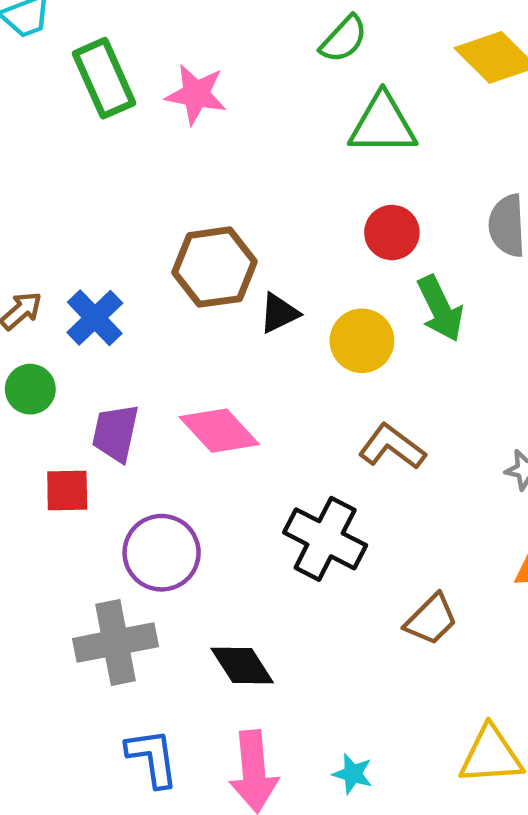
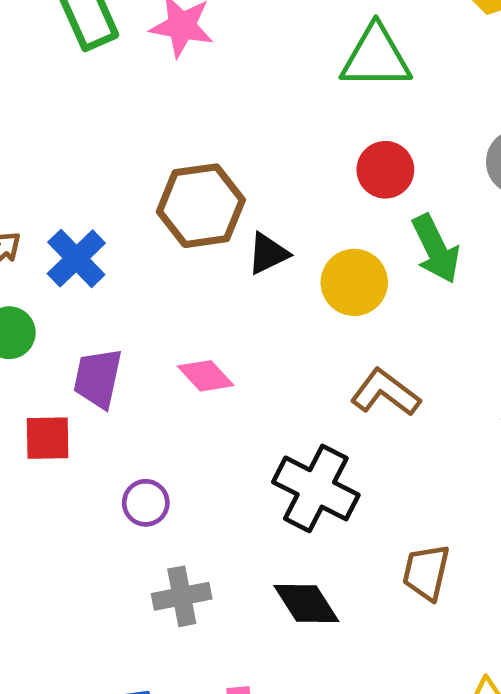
pink diamond: (219, 431) -> (206, 376), size x0.7
purple circle: (162, 553) -> (146, 503), size x0.6
brown trapezoid: (431, 619) -> (426, 572), turned 148
gray cross: (116, 643) -> (182, 596), moved, size x0.7
black diamond: (242, 666) -> (306, 603), moved

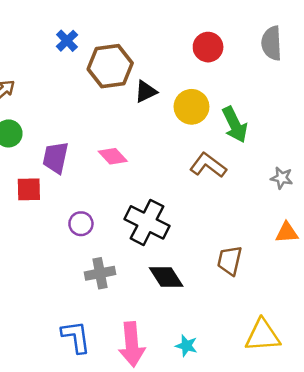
green arrow: (436, 249) -> (235, 125), moved
blue cross: (76, 258) -> (67, 41), moved, size x0.7
black cross: (316, 488) -> (147, 222), moved

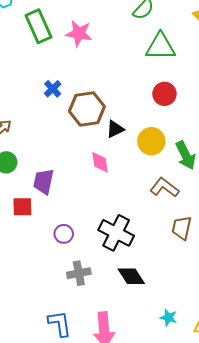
pink diamond: (113, 156) -> (100, 162), moved, turned 35
brown trapezoid: (230, 261) -> (182, 228), moved
cyan star: (186, 346) -> (169, 318), moved

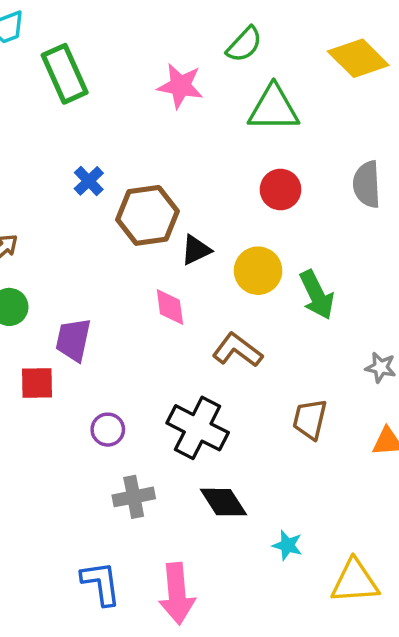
pink star: (79, 33) -> (180, 86), moved
brown L-shape: (164, 188) -> (237, 350), moved
cyan star: (169, 318) -> (287, 545), moved

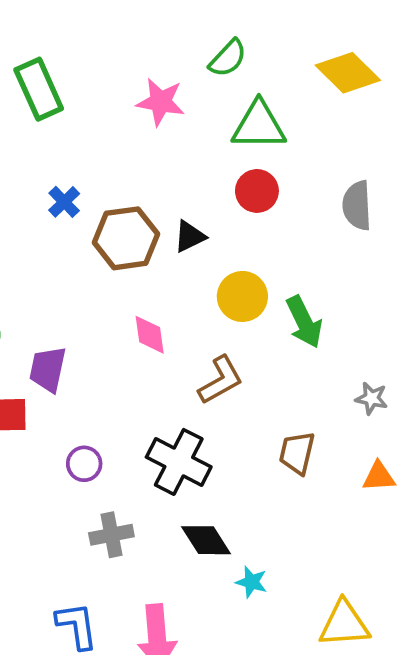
red circle: (280, 190) -> (257, 191), moved
black triangle: (196, 250) -> (190, 236), moved
brown L-shape: (237, 350) -> (221, 380), turned 114
cyan star: (287, 545) -> (251, 582), moved

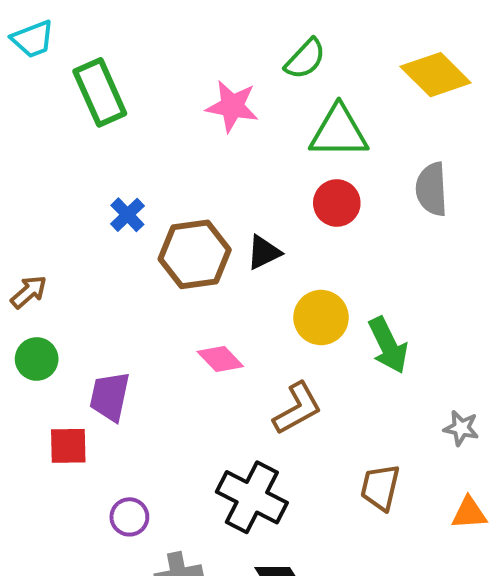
gray semicircle: (357, 206) -> (432, 189), moved
pink diamond: (150, 335) -> (220, 359), turned -36
purple circle: (84, 464) -> (129, 517), moved

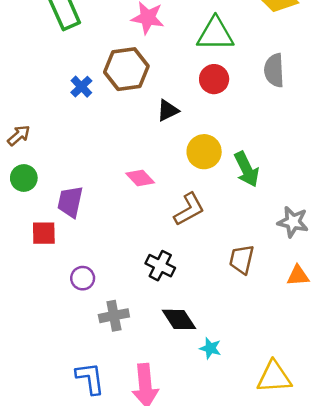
brown hexagon: (195, 254) -> (126, 69), moved
gray star: (461, 428) -> (293, 222), size x1.4
black cross: (252, 497) -> (160, 266), size x0.7

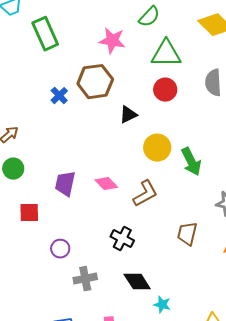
pink diamond: (140, 178) -> (106, 184), moved
purple trapezoid: (70, 202) -> (65, 184), moved

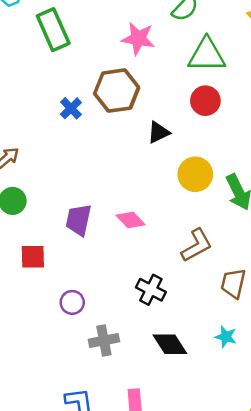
brown L-shape: (145, 194) -> (197, 245), moved
cyan star: (162, 305) -> (226, 337), moved

